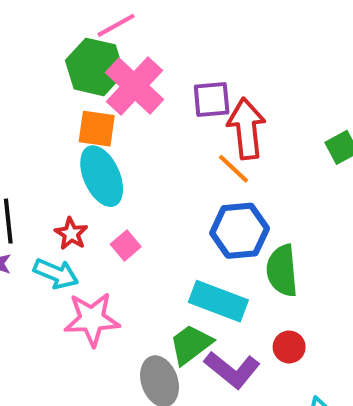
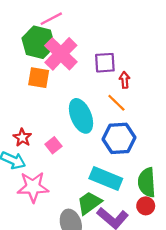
red arrow: (247, 129) -> (125, 80), size x0.5
cyan ellipse: (102, 176) -> (81, 116), moved
green semicircle: (282, 271) -> (147, 182), moved

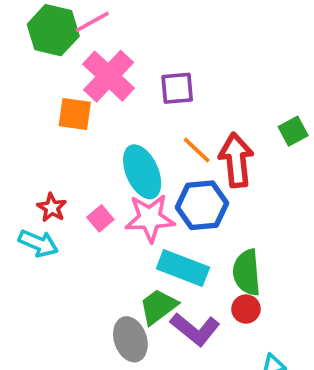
green hexagon: (38, 42) -> (53, 30), moved
red arrow: (125, 80) -> (236, 160), moved, size x2.0
pink star: (33, 187) -> (150, 218), moved

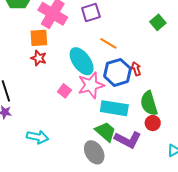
red arrow: (236, 160) -> (136, 69), moved, size x0.5
red star: (52, 208) -> (39, 58), moved
cyan arrow: (38, 243) -> (38, 137), moved
green trapezoid: (158, 307) -> (105, 132), turned 90

